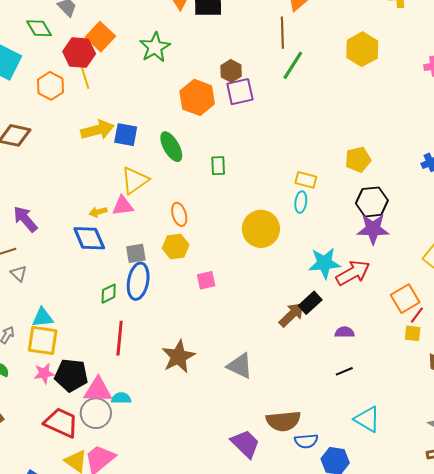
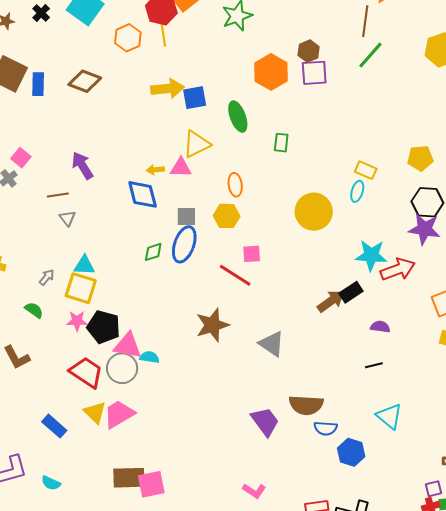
blue square: (126, 135) -> (195, 98), turned -30
red line: (120, 338) -> (235, 275), moved, turned -72

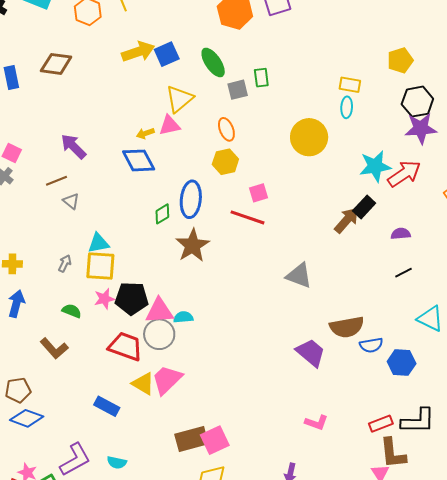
gray square: (186, 216) -> (238, 90), moved
green semicircle: (34, 310) -> (72, 311), moved
brown star: (212, 325) -> (193, 245), moved

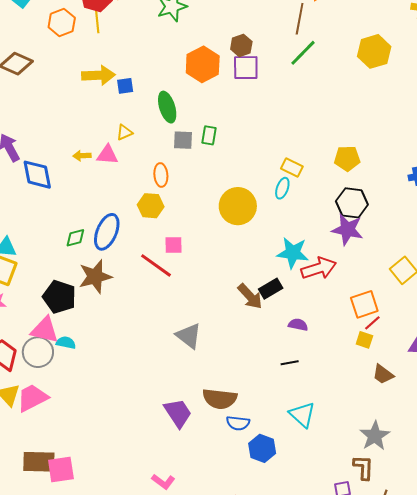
blue square: (167, 54) -> (125, 86), size x0.7
yellow triangle: (179, 99) -> (124, 132), size x0.6
blue diamond: (139, 160) -> (37, 175), moved
brown arrow: (347, 220) -> (250, 296), turned 80
black pentagon: (132, 298) -> (59, 297), moved

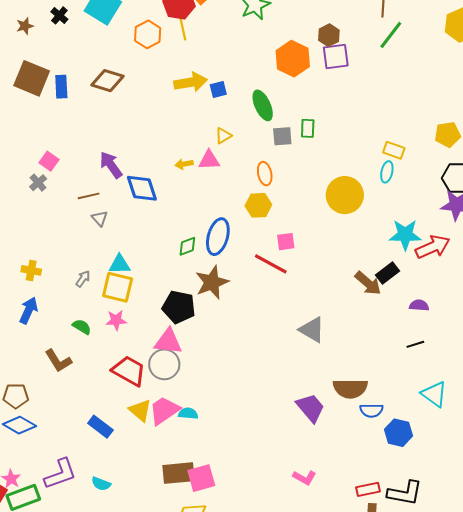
cyan semicircle: (66, 343) -> (188, 413), moved

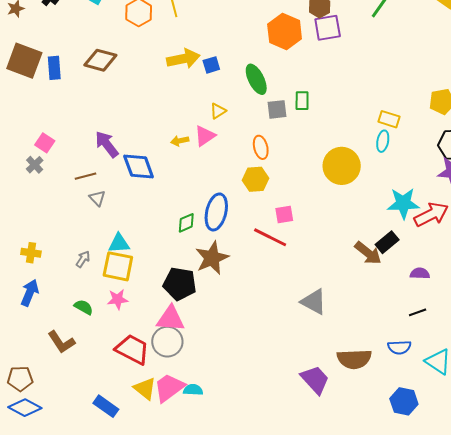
pink triangle: (209, 160) -> (205, 136), turned -30
blue semicircle: (371, 410) -> (399, 347), moved

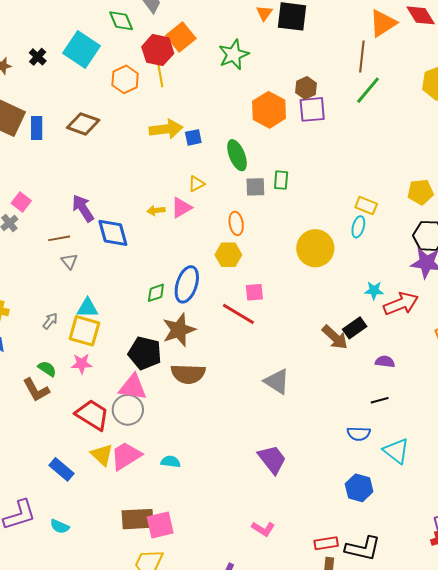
cyan star: (403, 203) -> (374, 290), size x0.6
brown L-shape: (61, 342) -> (36, 390), moved
brown semicircle: (354, 359) -> (188, 374), moved
cyan semicircle: (193, 390) -> (171, 462), moved

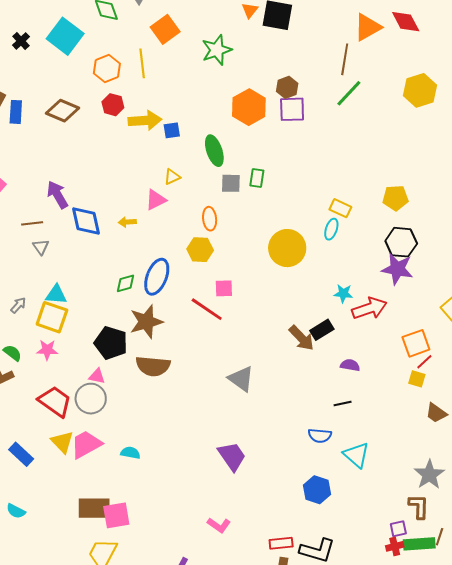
red hexagon: (158, 50) -> (113, 105), moved, size x0.7
yellow arrow: (156, 210) -> (127, 222), moved
pink triangle: (133, 387) -> (97, 376), size x0.6

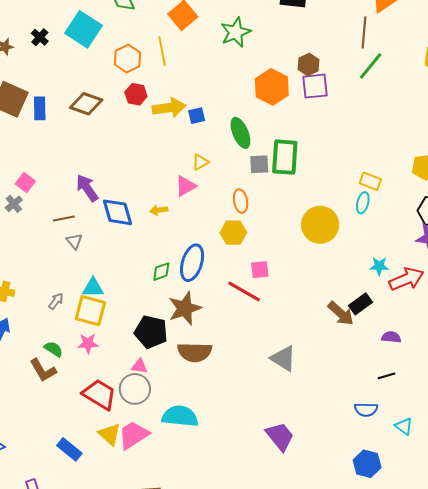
green rectangle: (257, 178) -> (285, 157), size x1.8
cyan semicircle: (130, 453) -> (180, 416), moved, size x1.8
cyan triangle: (356, 455) -> (404, 426), size x0.7

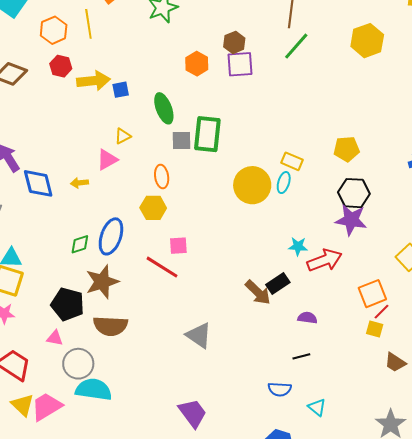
orange hexagon: (272, 87) -> (197, 64), size x0.7
yellow circle: (320, 225) -> (252, 185), moved
gray circle: (135, 389) -> (78, 364), moved

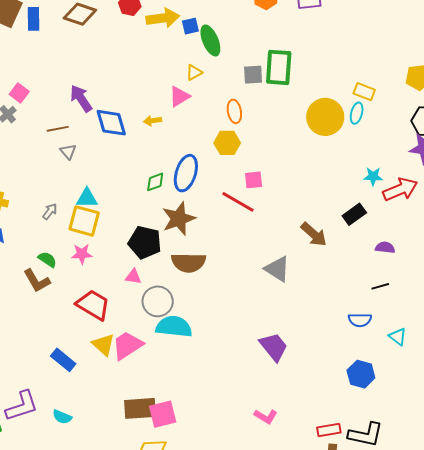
green ellipse: (164, 108) -> (210, 41), moved
brown arrow: (258, 292) -> (314, 234), moved

